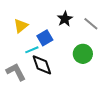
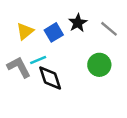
blue square: (45, 38) -> (54, 32), moved
gray L-shape: (16, 72) -> (19, 67), moved

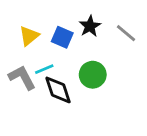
blue square: (54, 32) -> (62, 37), turned -36
green circle: (99, 65) -> (93, 75), moved

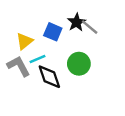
gray line: (126, 33) -> (90, 27), moved
yellow triangle: (29, 36) -> (24, 41), moved

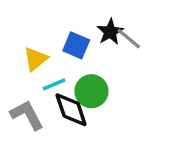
green circle: (79, 64) -> (91, 91), moved
gray L-shape: (19, 66) -> (27, 115), moved

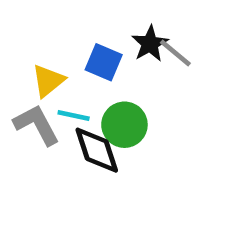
cyan line: (54, 84) -> (74, 115), turned 35
gray L-shape: (27, 115) -> (37, 125), moved

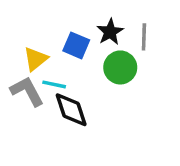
gray line: (175, 53) -> (144, 37), moved, turned 52
green circle: (124, 125) -> (120, 67), moved

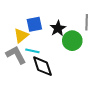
black star: (110, 32) -> (58, 28), moved
blue square: (76, 45) -> (34, 24), moved, turned -35

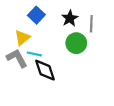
blue square: (34, 24) -> (36, 15), moved, turned -35
black star: (58, 28) -> (70, 18), moved

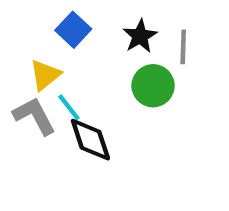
cyan line: (34, 54) -> (69, 107), turned 40

